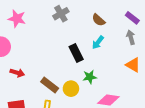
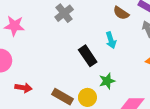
brown semicircle: (99, 20) -> (121, 13), moved
cyan arrow: (98, 42) -> (111, 40), turned -48

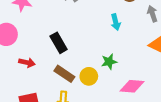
black rectangle: (88, 56) -> (59, 43), moved

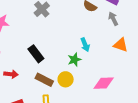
cyan arrow: (116, 22) -> (85, 45), moved
green star: (109, 62) -> (74, 60), moved

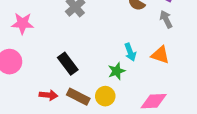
orange triangle: (121, 45) -> (160, 55), moved
red arrow: (11, 74) -> (48, 95), moved

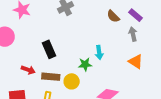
orange triangle: (160, 55) -> (136, 62), moved
brown rectangle: (78, 97) -> (51, 77), turned -36

